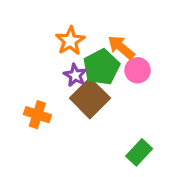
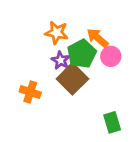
orange star: (70, 41) -> (57, 33), turned -30
green rectangle: (139, 152) -> (112, 122), turned -60

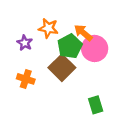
pink circle: (111, 56) -> (95, 48), size x1.5
purple star: (61, 60) -> (25, 43), moved

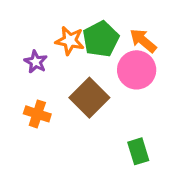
orange arrow: (83, 33) -> (143, 41), moved
green pentagon: (70, 46) -> (101, 39), moved

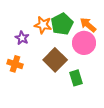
orange cross: (37, 114) -> (15, 64), moved
green rectangle: (138, 151) -> (76, 78), moved

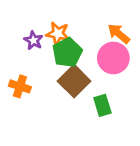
green pentagon: (62, 24) -> (67, 53), moved
purple star: (22, 38) -> (33, 40), moved

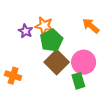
pink circle: (113, 58) -> (84, 62), moved
orange cross: (20, 86) -> (13, 76), moved

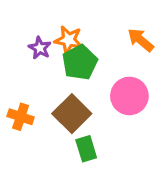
brown square: (57, 62) -> (72, 114), moved
green rectangle: (78, 81) -> (86, 149), moved

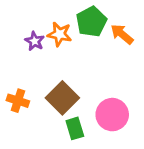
green pentagon: (80, 62) -> (91, 22), moved
pink circle: (129, 96) -> (112, 115), moved

